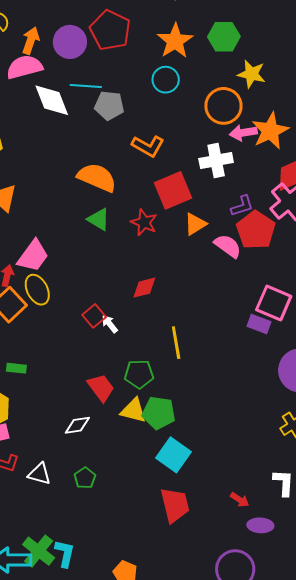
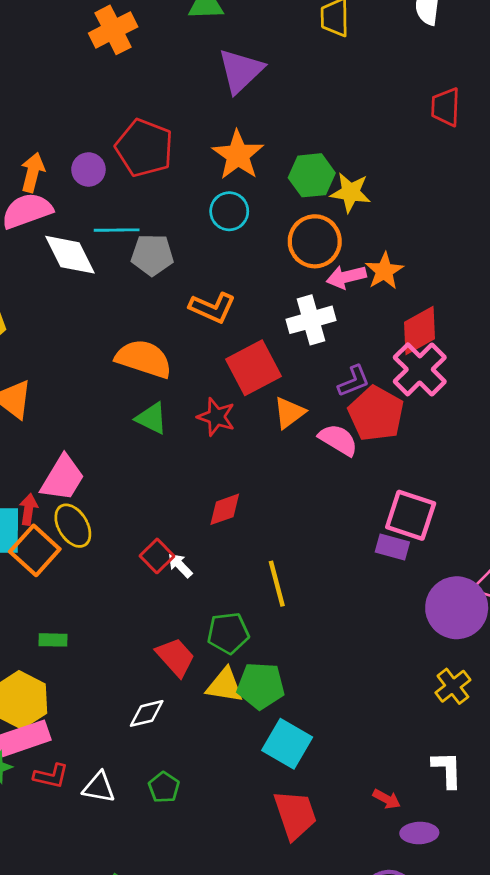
green hexagon: (224, 37) -> (312, 175), moved
purple circle: (70, 42) -> (88, 169), size x0.7
orange star: (270, 131) -> (384, 271), size x0.7

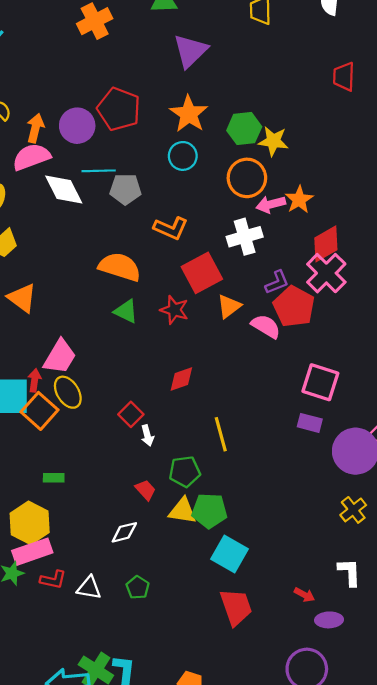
purple circle: (88, 169) -> (77, 126), size x1.4
purple rectangle: (392, 547) -> (310, 423), moved
white arrow: (180, 565) -> (147, 435), moved, turned -150
red trapezoid: (176, 657) -> (145, 490), size x0.7

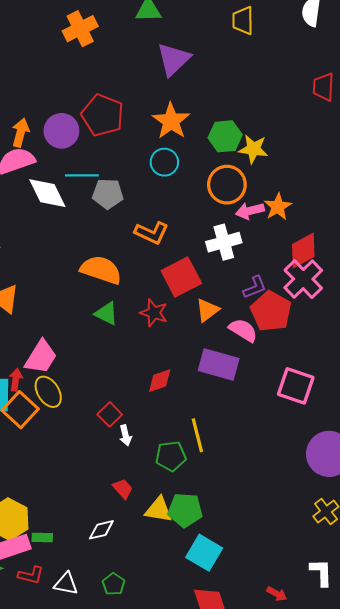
purple rectangle: (310, 423) -> (219, 365), moved, size x1.6
green pentagon: (185, 472) -> (171, 456), moved
green rectangle: (54, 478) -> (42, 537), moved

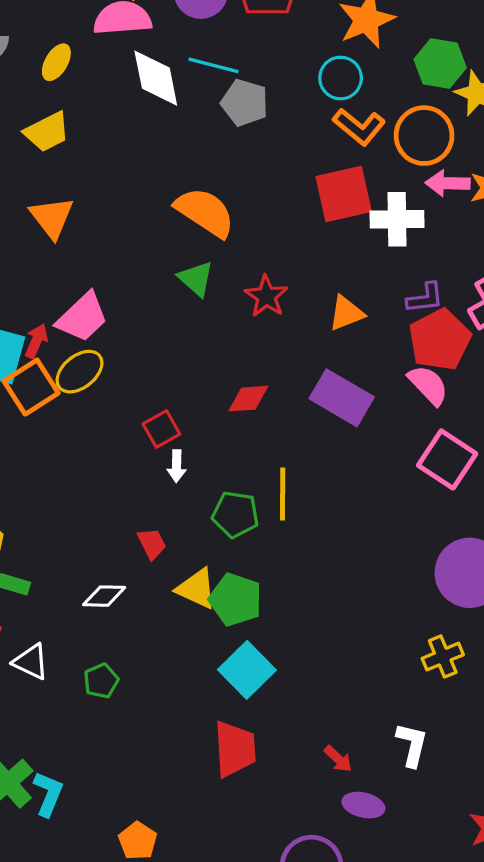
orange L-shape: (152, 233) -> (359, 127), moved
red square: (181, 277) -> (344, 194), moved
pink semicircle: (243, 330) -> (428, 385), moved
yellow ellipse: (48, 392) -> (80, 372), turned 68

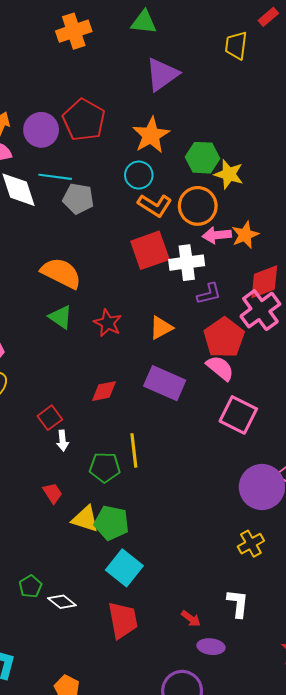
purple L-shape: (425, 298) -> (209, 294), moved
white diamond: (104, 596) -> (62, 602), moved, turned 44

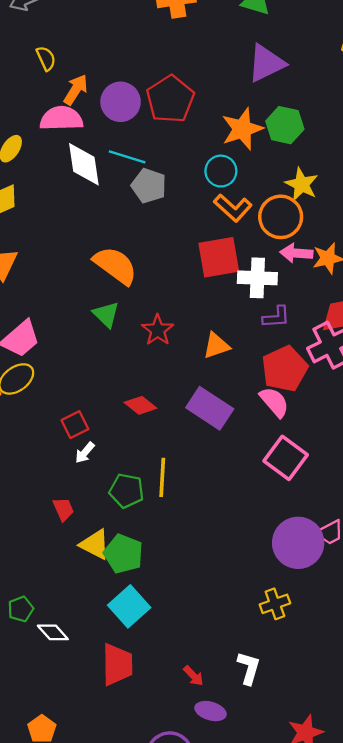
green hexagon: (203, 158) -> (285, 125), moved
yellow star: (229, 174) -> (302, 184), moved
red diamond: (104, 391) -> (140, 405), turned 40
white arrow: (63, 441) -> (85, 453), turned 36

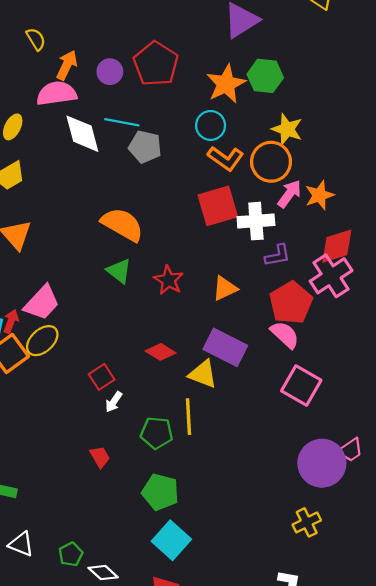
purple circle: (121, 102) -> (110, 72), size x0.7
pink arrow: (296, 253) -> (289, 194), turned 128
yellow triangle: (95, 544) -> (203, 374), moved

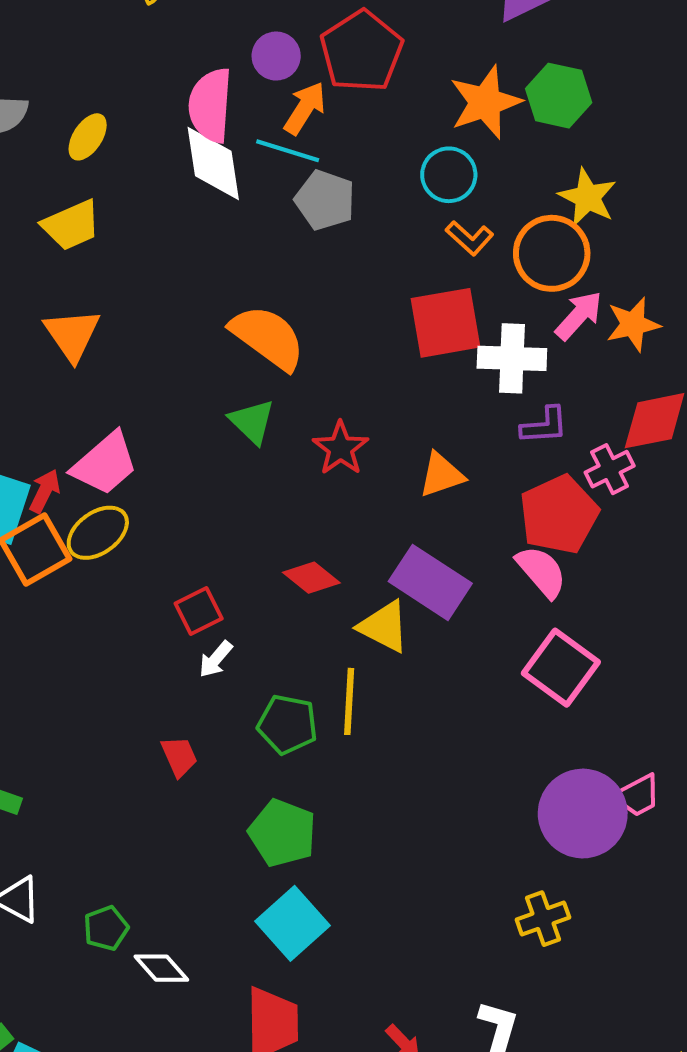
orange arrow: (67, 65) -> (305, 108), moved
pink semicircle: (57, 93) -> (210, 105), moved, turned -84
orange L-shape: (226, 158) -> (470, 238), size x0.7
pink cross: (331, 276) -> (610, 469), moved, size x0.6

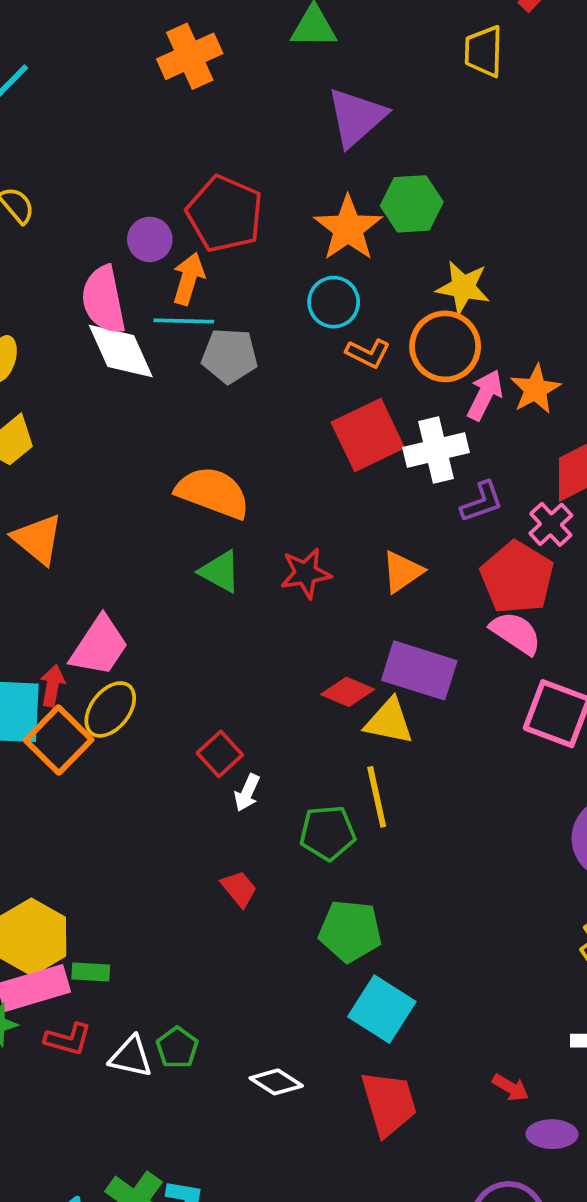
red star: (341, 448) -> (306, 573), turned -30
red diamond: (311, 578) -> (348, 692), moved
green pentagon: (106, 928) -> (177, 1048), moved

